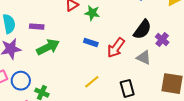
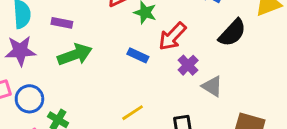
black semicircle: (142, 29) -> (232, 33), moved
purple cross: (162, 40) -> (188, 65), moved
red arrow: (116, 48) -> (172, 36), moved

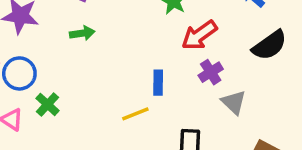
green arrow: (75, 55) -> (82, 33), size x0.6
blue rectangle: (138, 55) -> (158, 83), moved, turned 54

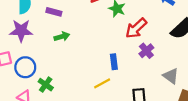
gray triangle: (234, 102) -> (171, 76), moved

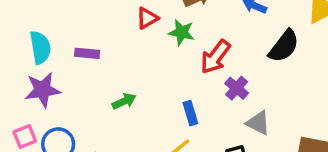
green arrow: (62, 37) -> (124, 101), moved
gray triangle: (171, 76) -> (258, 123), moved

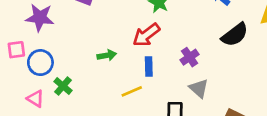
red arrow: (215, 57) -> (146, 35), moved
green arrow: (124, 101) -> (107, 55), moved

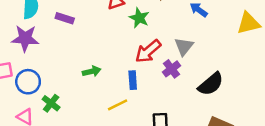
red arrow: (146, 35) -> (148, 51), moved
black semicircle: (235, 35) -> (211, 84), moved
gray triangle: (199, 88) -> (184, 46), moved, turned 30

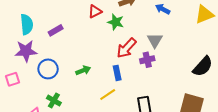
purple rectangle: (65, 18) -> (56, 30), turned -40
purple cross: (171, 69) -> (147, 60), turned 32
blue circle: (28, 82) -> (48, 69), moved
black semicircle: (211, 84) -> (203, 66), moved

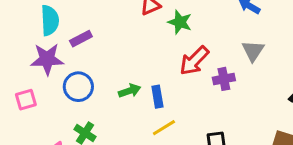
purple rectangle: (56, 30) -> (81, 39), moved
gray triangle: (155, 40) -> (253, 51), moved
blue rectangle: (117, 73) -> (157, 97), moved

